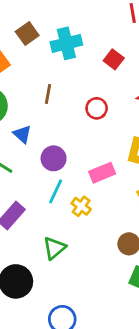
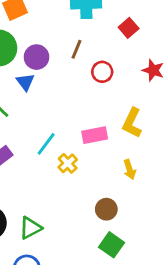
brown line: (48, 94) -> (77, 49), moved
purple circle: (54, 158) -> (36, 57), moved
green triangle: (54, 248) -> (30, 228), moved

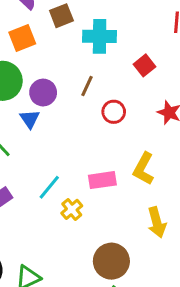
yellow arrow: (130, 169) -> (157, 222), moved, size x1.4
brown circle: (106, 209) -> (111, 261), size x1.5

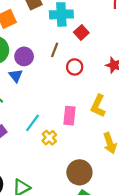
red square: (144, 65) -> (81, 33), moved
pink rectangle: (102, 180) -> (70, 116), turned -72

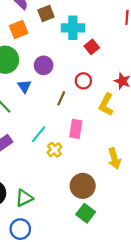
brown line: (55, 50) -> (61, 98), moved
purple circle: (24, 56) -> (44, 65), moved
yellow L-shape: (98, 106) -> (106, 105), moved

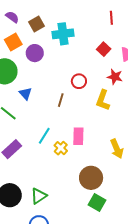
red square: (92, 47) -> (104, 49), moved
purple circle: (44, 65) -> (35, 53), moved
pink rectangle: (76, 129) -> (78, 136), moved

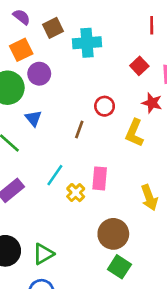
purple circle: (35, 53) -> (39, 74), moved

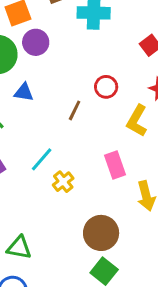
blue triangle: (33, 118) -> (24, 92), turned -48
pink rectangle: (100, 178) -> (115, 165), moved, turned -30
green triangle: (43, 254) -> (19, 248), turned 35

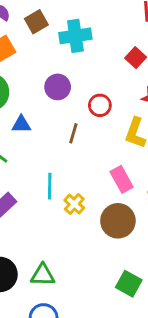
purple circle: (36, 42) -> (58, 87), moved
cyan line: (42, 159) -> (50, 186), turned -30
brown circle: (101, 233) -> (118, 221), moved

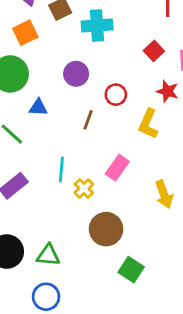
pink rectangle: (122, 179) -> (117, 168), moved, turned 60
brown circle: (118, 221) -> (106, 229), moved

